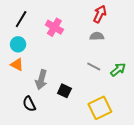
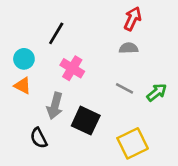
black line: (21, 19) -> (56, 33), moved
pink cross: (54, 27) -> (72, 68), moved
black square: (64, 91) -> (86, 121), size x1.5

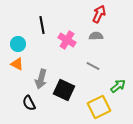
black line: (56, 33) -> (42, 25), turned -42
pink cross: (72, 68) -> (67, 40), moved
green arrow: (157, 92) -> (118, 86), moved

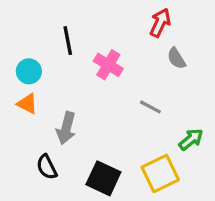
gray semicircle: (96, 36) -> (176, 58), moved, turned -120
black square: (64, 90) -> (103, 178), moved

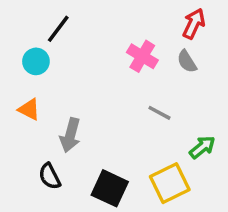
red arrow: (160, 23) -> (194, 24), moved
black line: (68, 41) -> (58, 29), moved, turned 48
pink cross: (108, 65) -> (142, 56), moved
cyan circle: (29, 71) -> (36, 61), moved

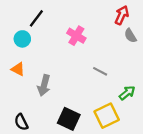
pink cross: (142, 56) -> (76, 36), moved
gray semicircle: (187, 61) -> (130, 36), moved
black semicircle: (50, 176) -> (21, 122), moved

